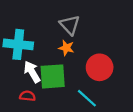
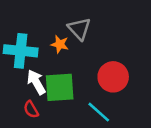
orange star: (66, 48) -> (60, 44), moved
red semicircle: (27, 96) -> (31, 109), turned -126

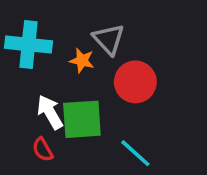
cyan cross: (21, 51) -> (28, 45), moved
red circle: (113, 77) -> (135, 82), moved

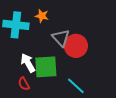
gray triangle: (109, 39) -> (61, 38), moved
orange star: (82, 61) -> (42, 16), moved

